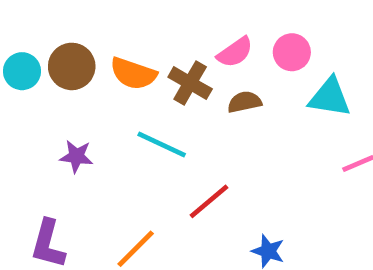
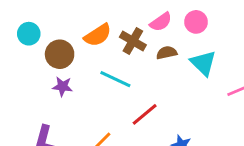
brown circle: (72, 66) -> (60, 54), moved
orange semicircle: (133, 74) -> (98, 35), turned -52
cyan triangle: (330, 97) -> (203, 63), moved, turned 36

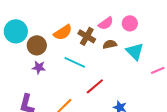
cyan circle: (29, 34) -> (16, 31), size x1.5

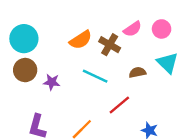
brown semicircle: (110, 44) -> (137, 72), moved
brown circle: (37, 45) -> (25, 70), moved

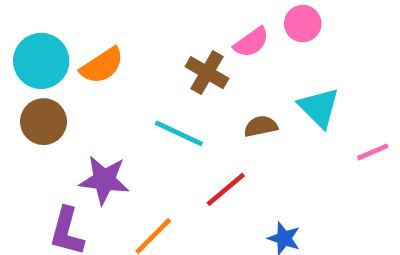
pink circle: (162, 29) -> (303, 24), moved
orange semicircle: (81, 40) -> (102, 66), moved
purple star: (52, 82) -> (104, 180), moved, size x1.5

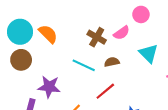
pink semicircle: (251, 42) -> (122, 33), moved
orange semicircle: (102, 66) -> (48, 34), turned -102
brown semicircle: (261, 126) -> (112, 62), moved

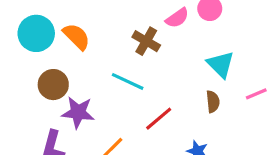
pink semicircle: (122, 33) -> (177, 18), moved
brown circle: (21, 60) -> (53, 85), moved
brown semicircle: (112, 62) -> (213, 102), moved, turned 96

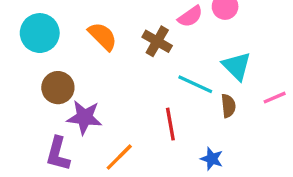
orange semicircle: (76, 36) -> (103, 36), moved
cyan line: (128, 81) -> (195, 84), moved
red line: (159, 119) -> (170, 124), turned -60

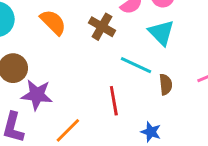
cyan triangle: (237, 66) -> (161, 33), moved

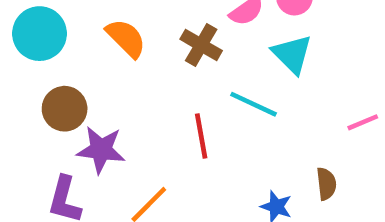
brown semicircle: (166, 84) -> (326, 184), moved
red line: (114, 101) -> (201, 136), moved

